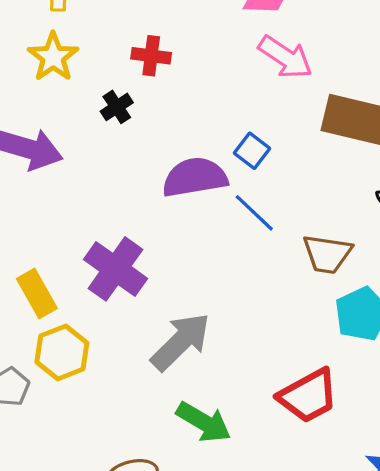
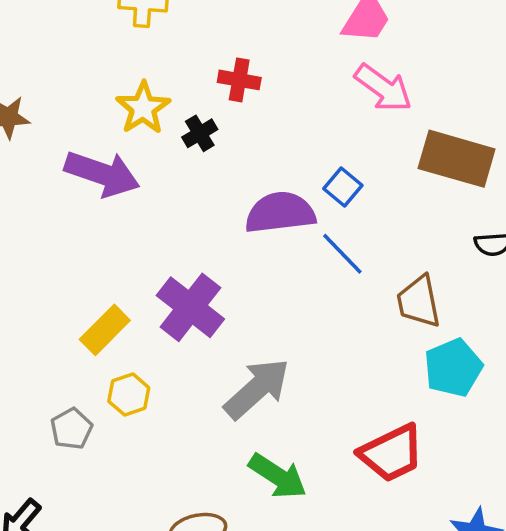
yellow star: (53, 57) -> (143, 108), moved
brown trapezoid: (327, 254) -> (419, 302), turned 68
yellow rectangle: (37, 294) -> (105, 330), turned 72
yellow hexagon: (62, 352) -> (129, 394), size x0.7

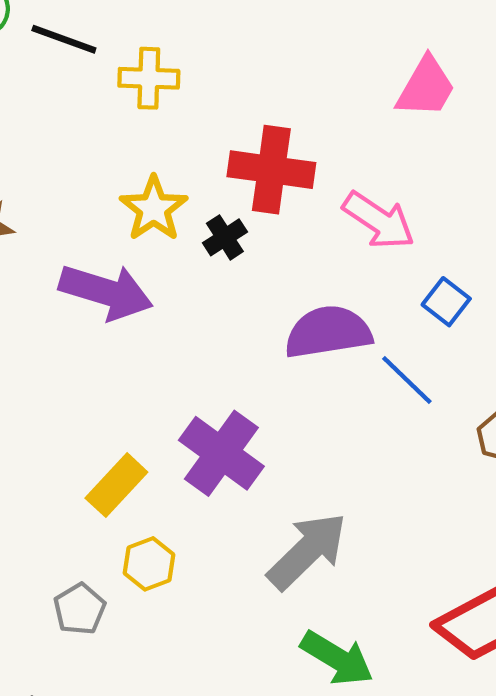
red cross: (239, 80) -> (271, 170), size x1.6
pink arrow: (383, 88) -> (379, 220), moved
blue square: (343, 187) -> (446, 302), moved

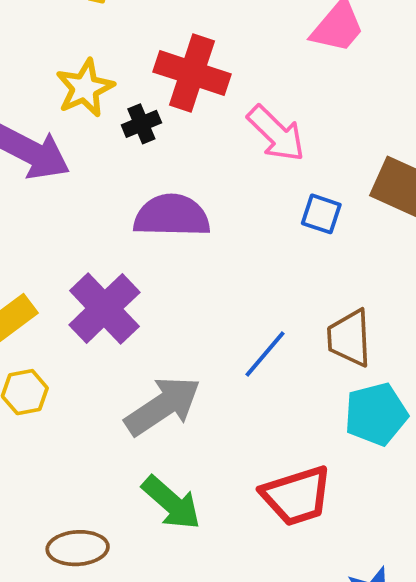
blue square: (446, 302) -> (321, 214), turned -30
purple semicircle: (328, 332) -> (172, 216), moved
blue line: (407, 380) -> (265, 354), moved, turned 76

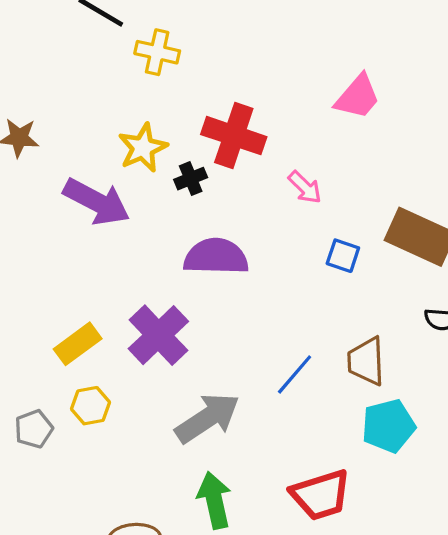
pink arrow: (276, 133) -> (305, 187), size x0.7
green arrow: (171, 503) -> (214, 500), turned -144

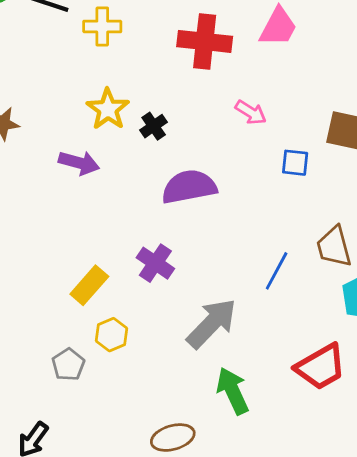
red cross: (234, 136) -> (205, 41), moved
purple arrow: (97, 202) -> (79, 163), size x0.7
purple cross: (158, 335) -> (155, 263), size x0.7

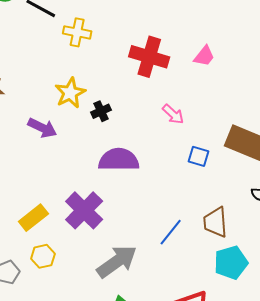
pink trapezoid: (278, 27) -> (204, 56), size x0.7
purple cross: (155, 263) -> (84, 210), size x1.4

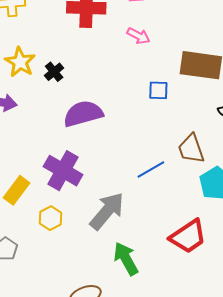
pink arrow: (173, 114) -> (138, 36), moved
blue line: (171, 232) -> (151, 170), turned 36
yellow hexagon: (43, 256) -> (50, 218), moved

